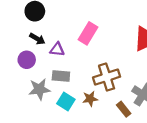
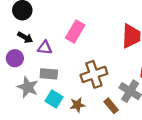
gray star: (39, 89) -> (28, 87), turned 30
brown star: (90, 99) -> (77, 105), moved

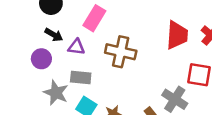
pink rectangle: (75, 31) -> (94, 18), moved
brown cross: (94, 74) -> (121, 52), moved, turned 30

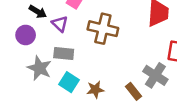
purple triangle: (76, 47) -> (60, 24), turned 36

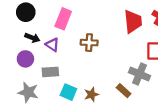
brown cross: (103, 29) -> (89, 43), size x0.7
gray rectangle: (64, 54) -> (50, 72), moved
gray star: (39, 68) -> (28, 92), moved

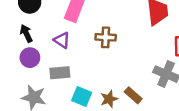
black arrow: (32, 38) -> (26, 33), moved, turned -136
brown rectangle: (124, 91) -> (133, 95), moved

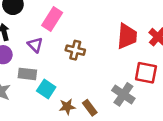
cyan square: (82, 97) -> (46, 89), moved

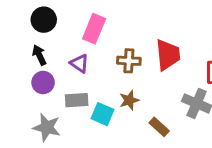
red trapezoid: (127, 36) -> (168, 55), moved
brown star: (67, 107) -> (129, 100), moved

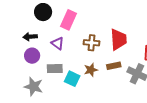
black circle: (44, 20) -> (43, 12), moved
black arrow: (39, 55) -> (30, 37), turned -72
brown rectangle: (159, 127) -> (114, 66), moved, turned -56

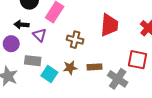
black arrow: (30, 37) -> (22, 25), moved
red trapezoid: (118, 40) -> (109, 25), moved

